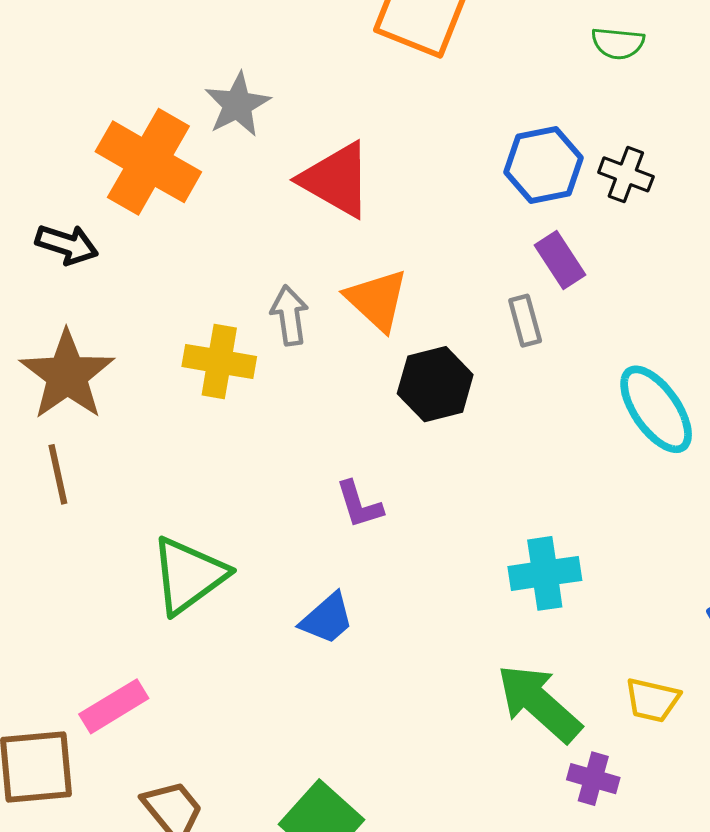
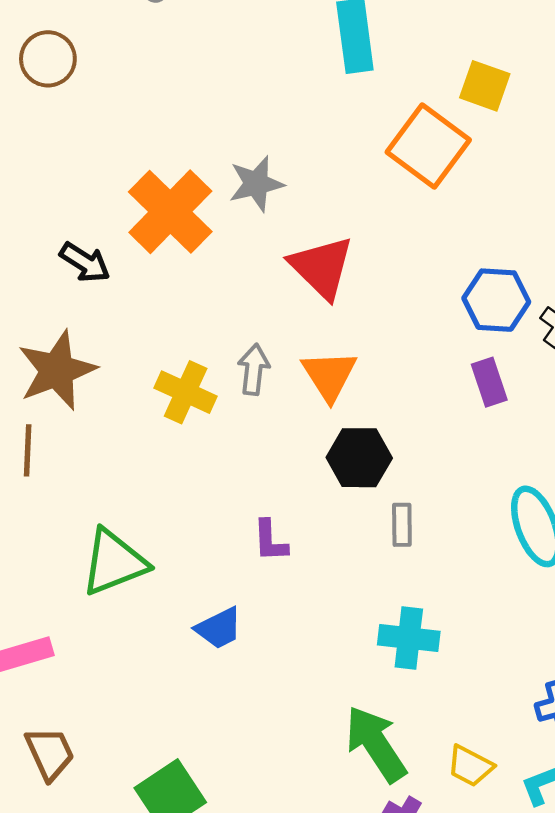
gray rectangle: (525, 321) -> (402, 525), moved

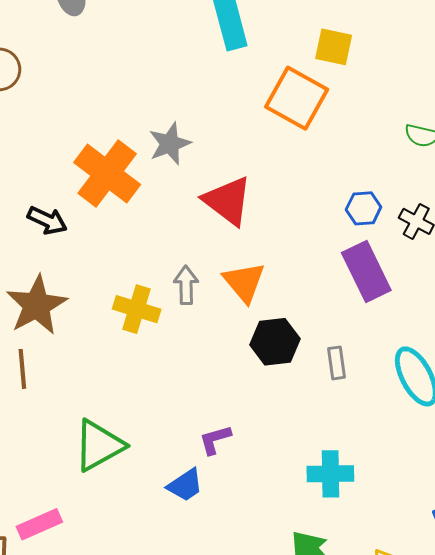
blue hexagon: (496, 300) -> (364, 208), size x0.7
purple rectangle: (489, 382) -> (366, 271), size x1.6
gray rectangle: (402, 525) -> (337, 363), moved
purple L-shape: (270, 541) -> (215, 440), moved, turned 84

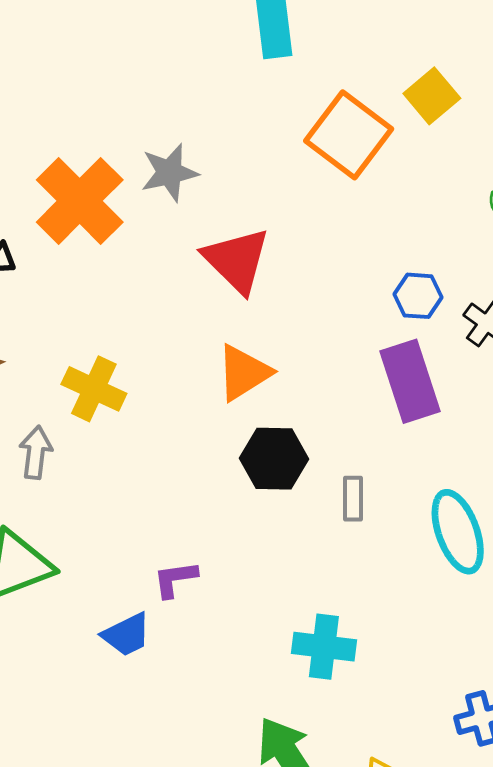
yellow square: (334, 47) -> (432, 96), moved, turned 30
orange triangle: (244, 282) -> (244, 373), turned 30
gray arrow: (186, 285) -> (36, 453), moved

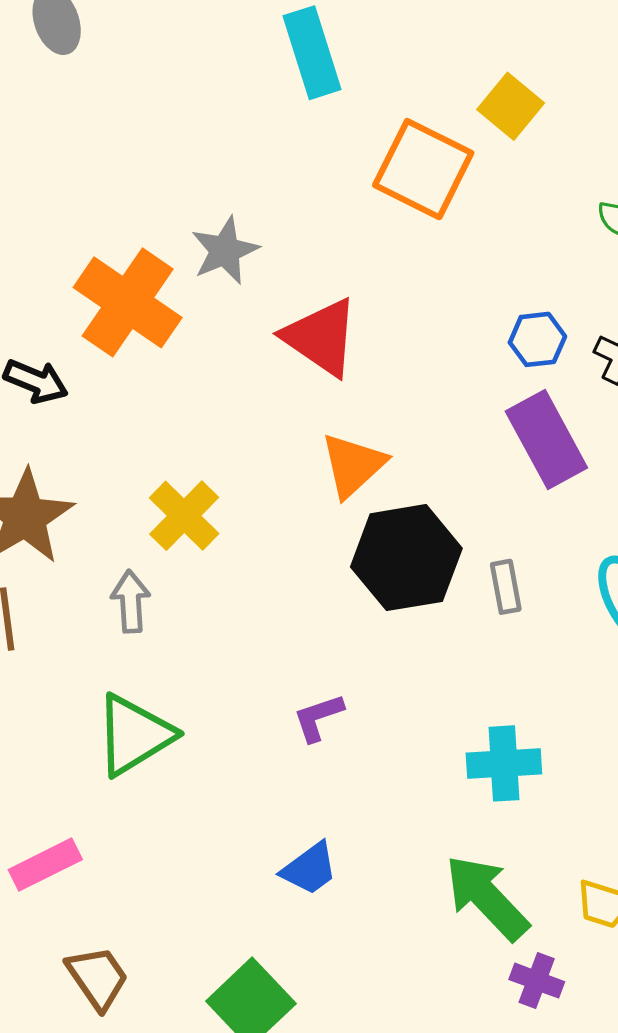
yellow cross: (94, 389) -> (184, 516), turned 30
black hexagon: (274, 459) -> (406, 558), size x1.4
blue trapezoid: (126, 635) -> (309, 869), moved

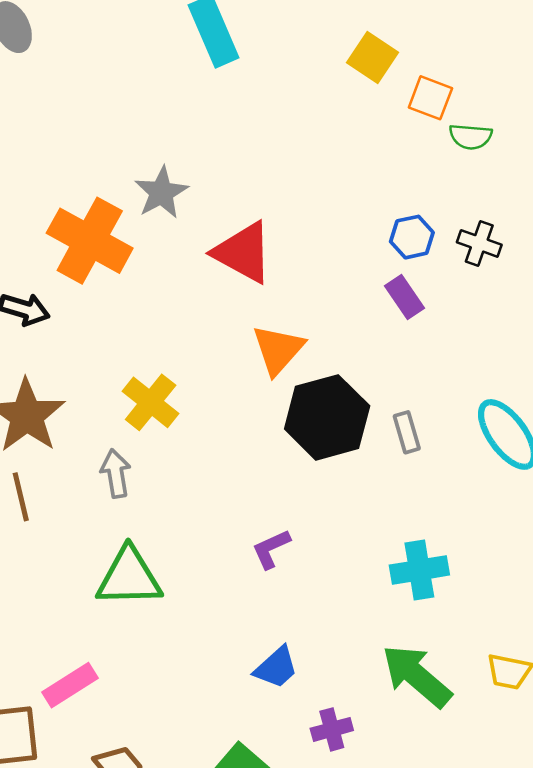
orange square: (423, 169) -> (430, 98), moved, size x0.6
purple rectangle: (546, 439) -> (405, 297), moved, size x0.6
green triangle: (134, 735) -> (129, 577), turned 36
purple cross: (537, 981) -> (332, 729), moved, turned -30

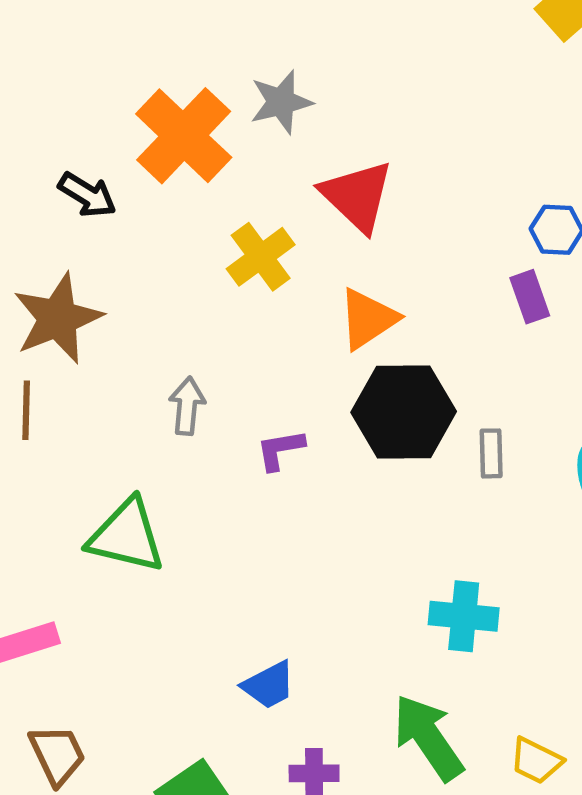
yellow cross: (151, 402) -> (261, 257), moved
gray arrow: (116, 473) -> (187, 406), moved
purple L-shape: (271, 549) -> (280, 450), moved

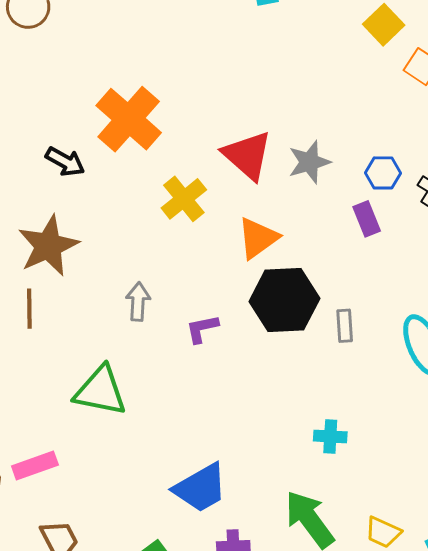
gray star: (281, 102) -> (309, 162), moved
cyan cross: (464, 616) -> (330, 436), size x0.7
blue trapezoid: (269, 685) -> (200, 488), size x1.5

